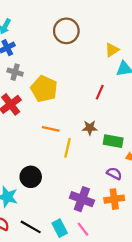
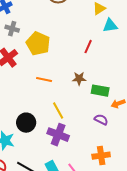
yellow line: (67, 148) -> (58, 111), moved, turned -42
purple cross: (82, 199) -> (58, 135), moved
orange cross: (114, 199) -> (101, 156), moved

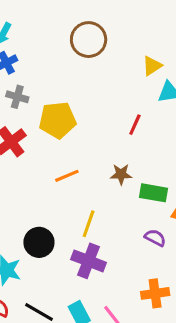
yellow pentagon: (38, 44) -> (58, 120), turned -30
orange line: (44, 80) -> (67, 176), turned -35
yellow line: (58, 111) -> (89, 224), turned 48

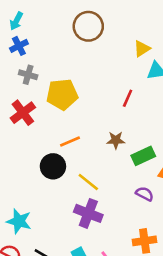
green rectangle: (154, 193) -> (143, 156), turned -35
yellow line: (89, 224) -> (88, 182), turned -70
black circle: (39, 242) -> (53, 166), moved

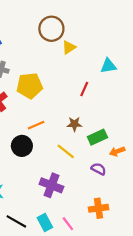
yellow triangle: (142, 49) -> (69, 47), moved
yellow line: (88, 182) -> (66, 151), moved

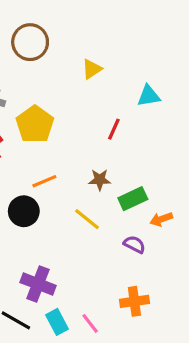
brown circle: (51, 29) -> (30, 42), moved
yellow pentagon: (30, 86) -> (35, 124), turned -30
purple cross: (51, 185) -> (38, 284), moved

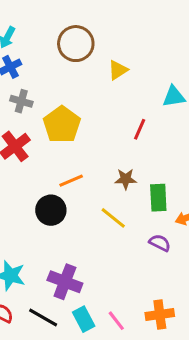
brown circle: (30, 42) -> (76, 44), moved
green rectangle: (133, 199) -> (158, 198), turned -68
orange cross: (134, 301) -> (160, 314), moved

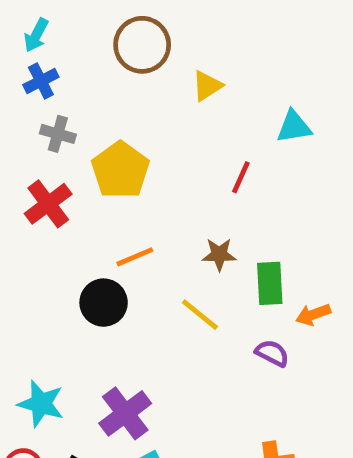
purple cross: (65, 282) -> (125, 413), turned 32

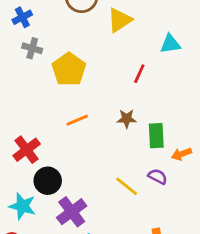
yellow triangle: (207, 86) -> (120, 20), size x1.4
red cross: (48, 204) -> (27, 150), moved
black circle: (104, 303) -> (48, 181), moved
yellow line: (200, 315) -> (127, 186), moved

